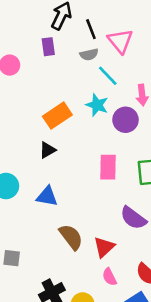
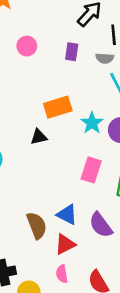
purple rectangle: (48, 47) -> (72, 52), moved
cyan star: (97, 105) -> (92, 123), moved
blue triangle: (47, 196) -> (67, 215), moved

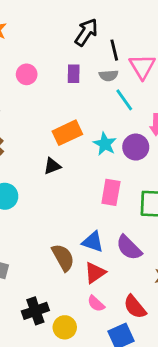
pink semicircle: (62, 274) -> (96, 304), turned -30

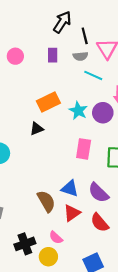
cyan line: (124, 100) -> (93, 75), turned -30
pink semicircle: (96, 304) -> (56, 238), moved
red semicircle: (135, 307) -> (100, 223), moved

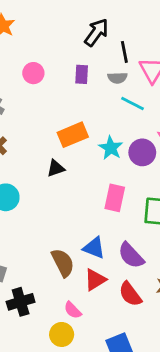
black cross: (25, 244) -> (21, 302), moved

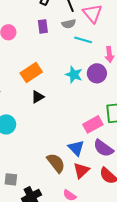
orange rectangle: (73, 135) -> (31, 72), moved
pink rectangle: (115, 198) -> (93, 124), moved, turned 60
blue triangle: (94, 248) -> (76, 148), turned 36

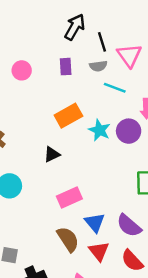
orange rectangle: (31, 72) -> (68, 116), moved
pink rectangle: (93, 124) -> (69, 198), moved
red triangle: (81, 170) -> (99, 251), turned -30

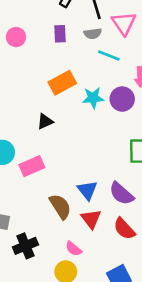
cyan star: (100, 130) -> (93, 98), turned -30
pink rectangle: (69, 198) -> (32, 166), moved

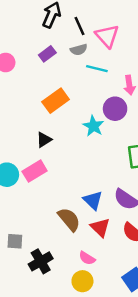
purple rectangle: (60, 34) -> (47, 54), turned 63
cyan star: (93, 98) -> (93, 126), moved, turned -30
pink rectangle: (32, 166) -> (35, 171), moved

